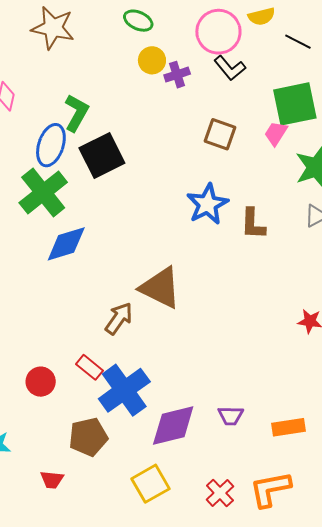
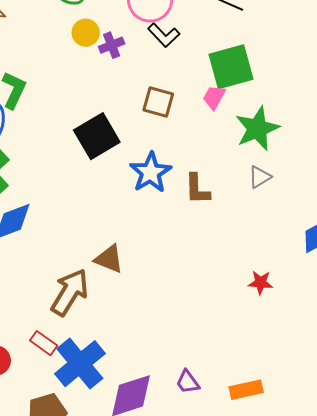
black square: (102, 155) -> (97, 136), moved
brown triangle: (160, 288) -> (109, 259), size x0.7
brown arrow: (119, 318) -> (70, 292), size x1.4
purple trapezoid: (231, 416) -> (188, 382), turned 56

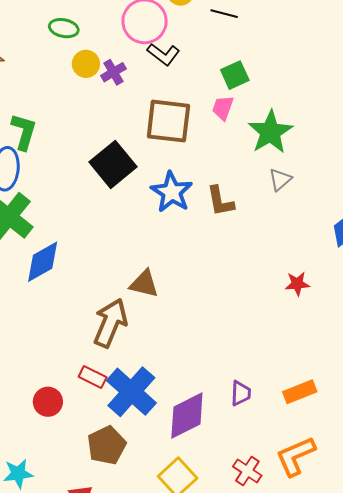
green square: (231, 67) -> (235, 75), size x0.6
brown square: (158, 102) -> (168, 121), size x1.5
purple trapezoid: (188, 382) -> (241, 393), turned -132

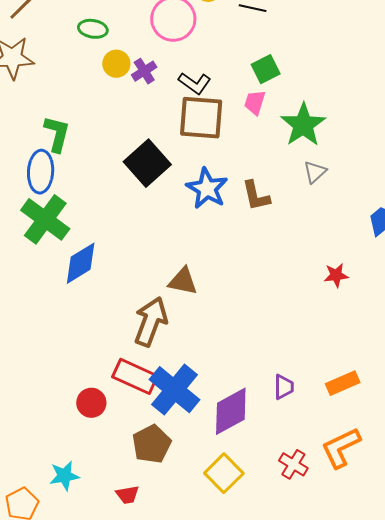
black L-shape: (163, 54) -> (195, 83), moved
red rectangle: (93, 377) -> (135, 376), size x1.6

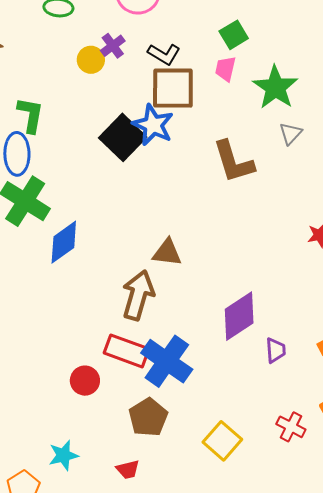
yellow circle: (116, 64) -> (91, 60), moved
blue star: (207, 188) -> (153, 125), moved
brown L-shape: (256, 196) -> (234, 162), size x1.4
purple diamond: (231, 411) -> (239, 316), moved

